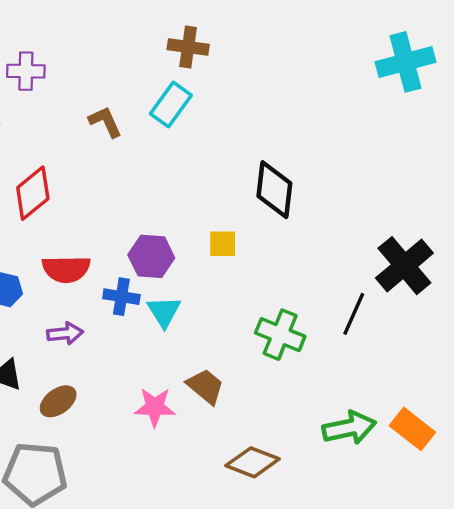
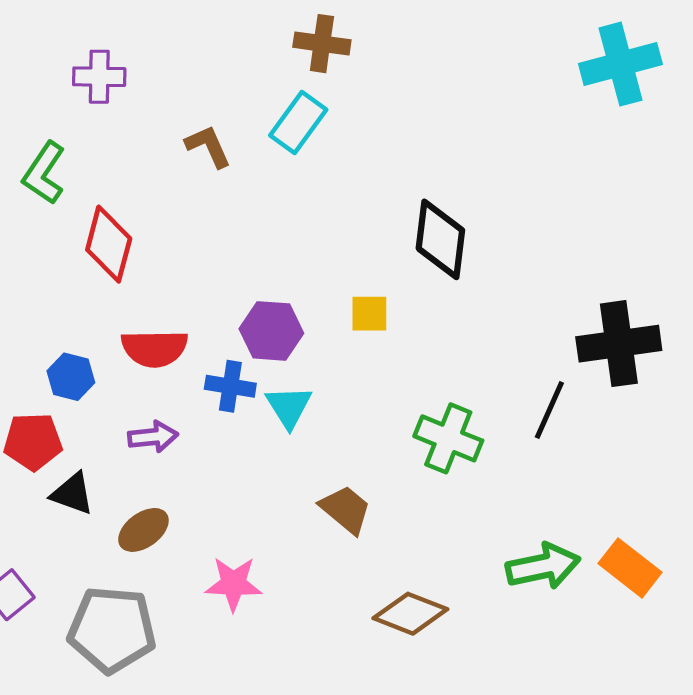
red diamond: (33, 193) -> (109, 244), turned -36
black cross: (404, 266) -> (619, 344), turned 32
pink star: (155, 407) -> (233, 584), moved

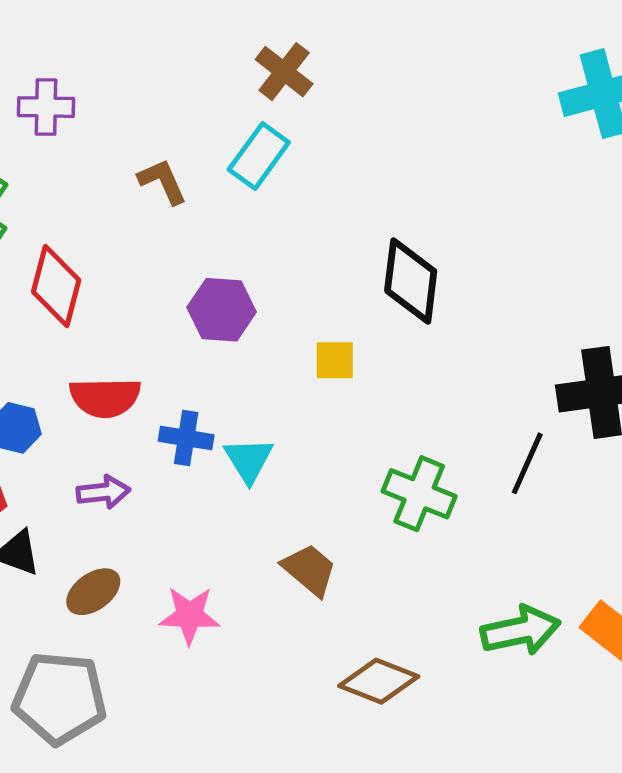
brown cross: (322, 44) -> (284, 72), turned 30
purple hexagon: (271, 331) -> (222, 310), moved
pink star: (233, 584) -> (190, 615), moved

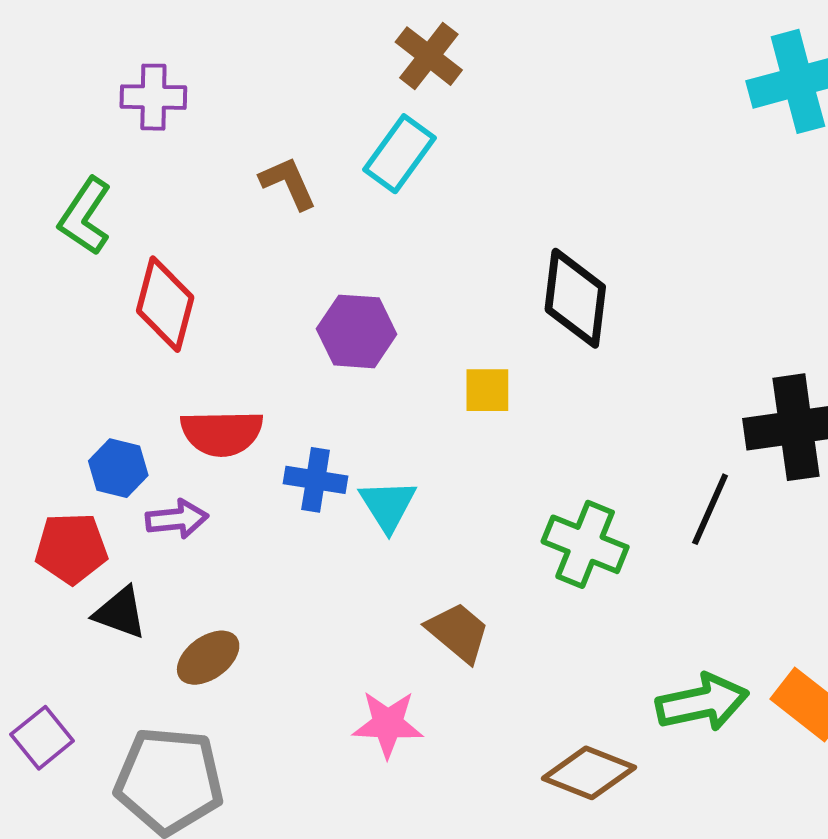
purple arrow: (103, 492) -> (177, 519), moved
pink star: (190, 615) -> (388, 724), moved
brown diamond: (379, 681) -> (589, 773), moved

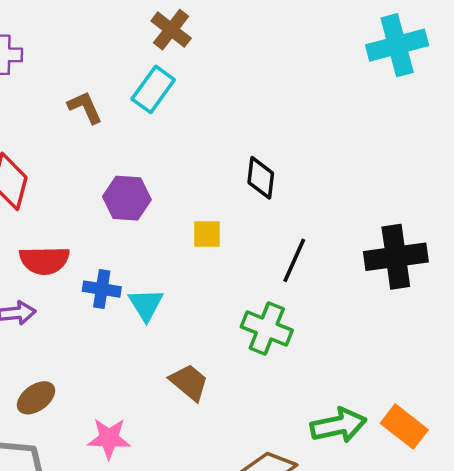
black diamond: (575, 298) -> (261, 178), size x0.7
black line: (710, 509) -> (294, 260), moved
pink star: (388, 724) -> (109, 438), moved

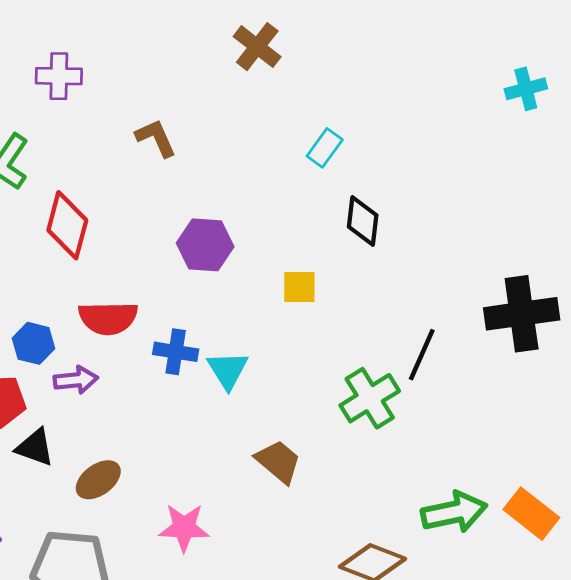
cyan cross: (397, 45) -> (526, 89), moved, size x0.6
cyan rectangle: (153, 89) -> (325, 148), moved, size x0.7
black line: (294, 260) -> (422, 355), moved
green cross: (267, 328) -> (370, 398), turned 36

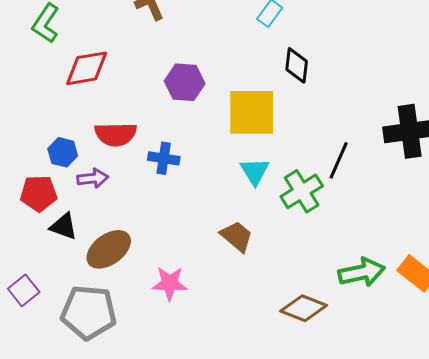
red diamond: (67, 225) -> (87, 68), turned 66
yellow square: (299, 287) -> (252, 112), size x2.0
cyan triangle: (228, 370) -> (255, 171), moved
brown ellipse: (98, 480) -> (109, 249), size x1.4

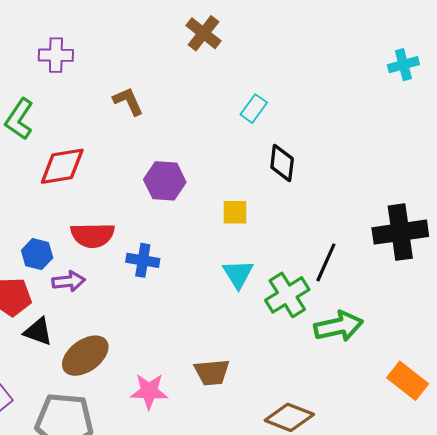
yellow square: (252, 112) -> (235, 212), size x0.5
brown trapezoid: (237, 236) -> (212, 372), moved, turned 135
green arrow: (362, 272) -> (339, 326), moved

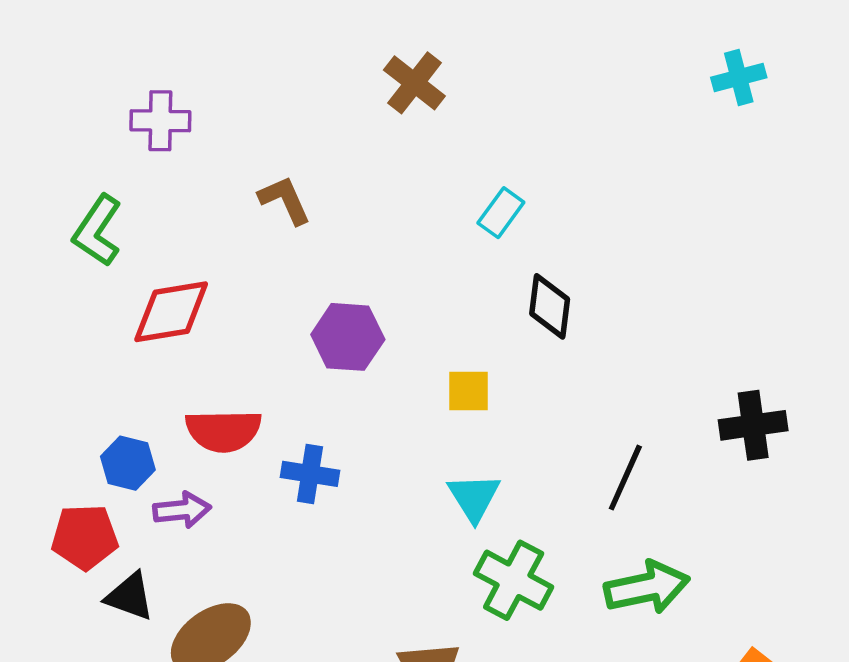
cyan cross: (403, 65) -> (739, 77), moved
black cross: (400, 232) -> (753, 425), size x0.7
green cross: (287, 295) -> (514, 580), moved, turned -30

